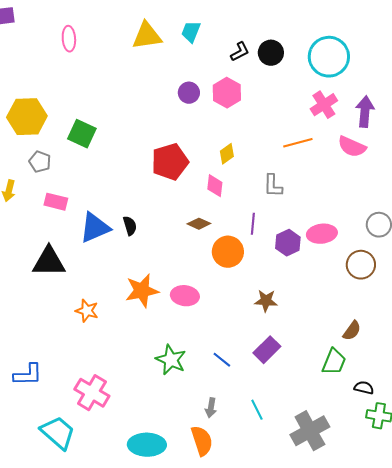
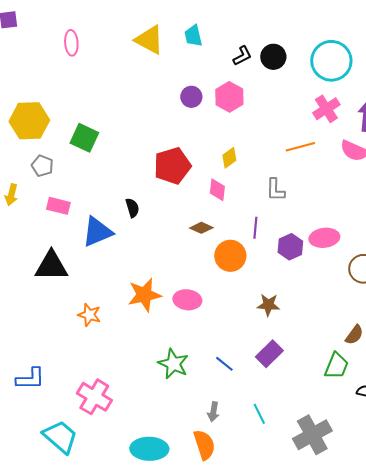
cyan trapezoid: (191, 32) -> (193, 36), turned -35
yellow triangle: (147, 36) -> (149, 40), turned 36
black semicircle: (130, 226) -> (132, 208), moved

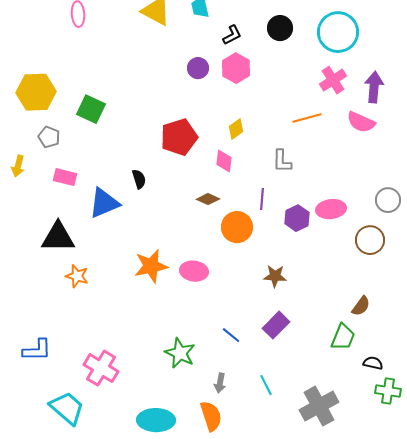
black L-shape: (242, 56) -> (232, 35), moved
orange star: (89, 315) -> (77, 276), moved
green star: (173, 364) -> (180, 353), moved

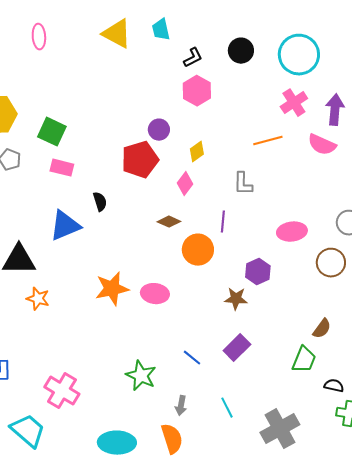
purple circle: (198, 68) -> (159, 130), moved
pink diamond: (224, 161) -> (185, 184), turned 30
pink rectangle: (65, 177) -> (62, 168), moved
purple hexagon: (297, 218) -> (258, 272), moved

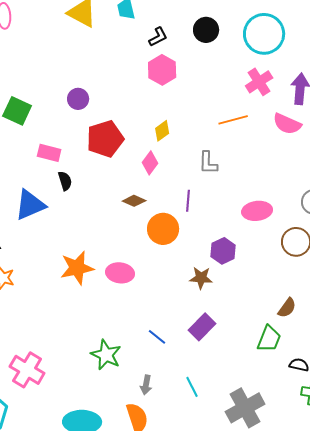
purple circle: (159, 130) -> (78, 99), moved
pink rectangle: (62, 168) -> (49, 153), moved

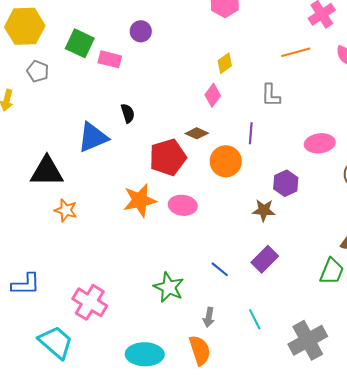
red pentagon: (105, 139) -> (168, 157), moved
pink rectangle: (49, 153) -> (110, 59), moved

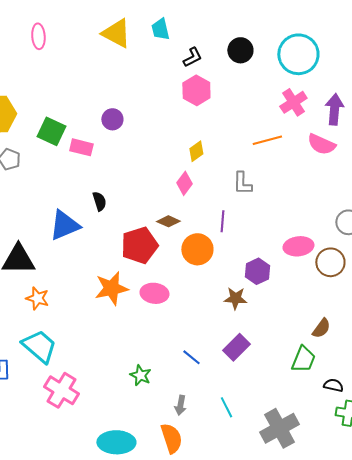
pink ellipse: (320, 143) -> (298, 246), moved
green star: (169, 287) -> (140, 375), size x0.7
cyan trapezoid: (56, 342) -> (39, 346), moved

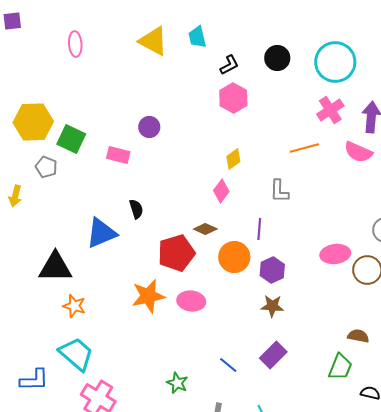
green square: (51, 131) -> (71, 139), moved
purple hexagon: (257, 271) -> (272, 270), moved
brown semicircle: (321, 328) -> (358, 336), turned -115

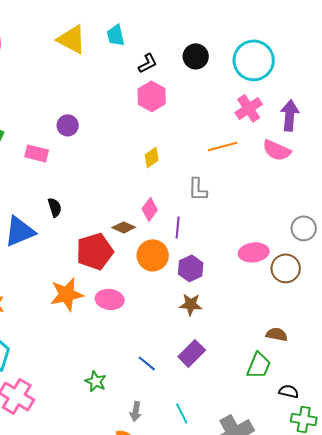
pink diamond: (221, 191) -> (150, 209), moved

